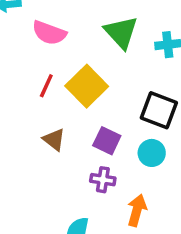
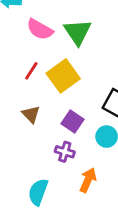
green triangle: (121, 32) -> (78, 32), moved

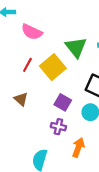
green triangle: (78, 32) -> (76, 47), moved
brown triangle: (31, 114) -> (21, 99), moved

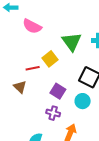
red line: (27, 65) -> (33, 68), moved, turned 48
yellow square: (53, 67) -> (50, 59), size x0.7

